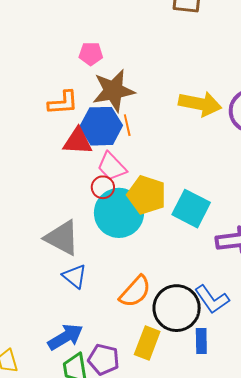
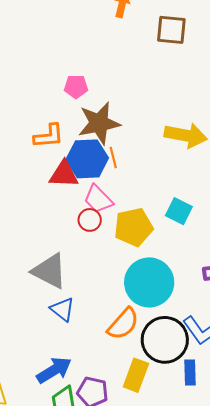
yellow pentagon: (147, 195) -> (134, 227), turned -30
cyan square: (191, 209) -> (179, 211), moved, size x0.7
cyan circle: (119, 213) -> (149, 282), moved

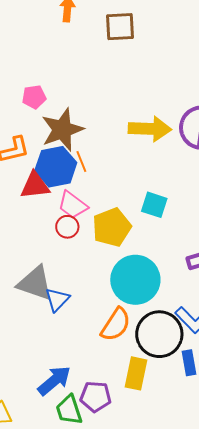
blue triangle: (62, 309) -> (57, 300), moved, turned 44

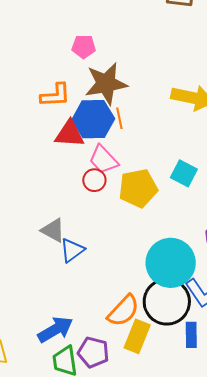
cyan circle: (135, 280) -> (171, 263), moved
gray triangle: (35, 283) -> (53, 230), size x0.7
orange semicircle: (116, 325) -> (123, 311), moved

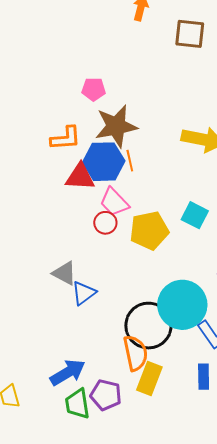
black circle: (167, 302) -> (148, 326), moved
orange semicircle: (123, 311) -> (135, 353), turned -54

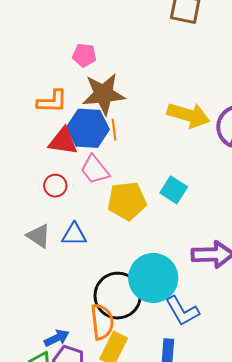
red circle: (105, 223) -> (55, 186), moved
blue triangle: (84, 293) -> (74, 234), moved, turned 32
blue arrow: (68, 372) -> (57, 338), moved, size x0.7

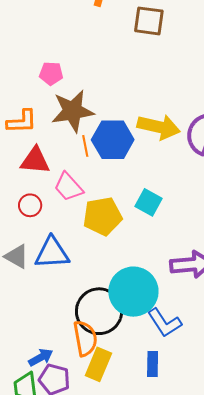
blue hexagon: (88, 128) -> (113, 140), moved
blue triangle: (74, 234) -> (52, 253), size x1.4

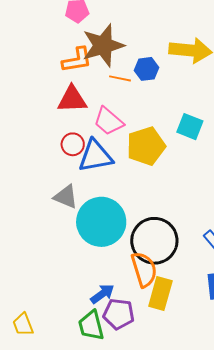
orange L-shape: (22, 122) -> (77, 60), moved
blue hexagon: (113, 140) -> (146, 69), size x0.6
orange line: (85, 146) -> (120, 78), turned -60
blue triangle: (52, 253) -> (95, 156), moved
cyan circle: (133, 292) -> (101, 222), moved

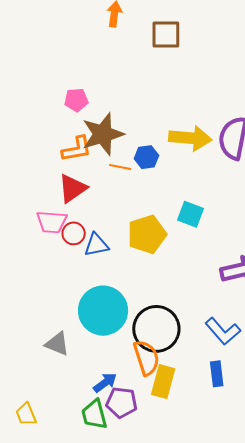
red triangle: (72, 99) -> (72, 188), turned -32
pink trapezoid: (108, 121) -> (52, 222), moved, turned -36
blue triangle: (95, 156) -> (96, 245), size x0.7
gray triangle: (66, 197) -> (57, 344), moved

